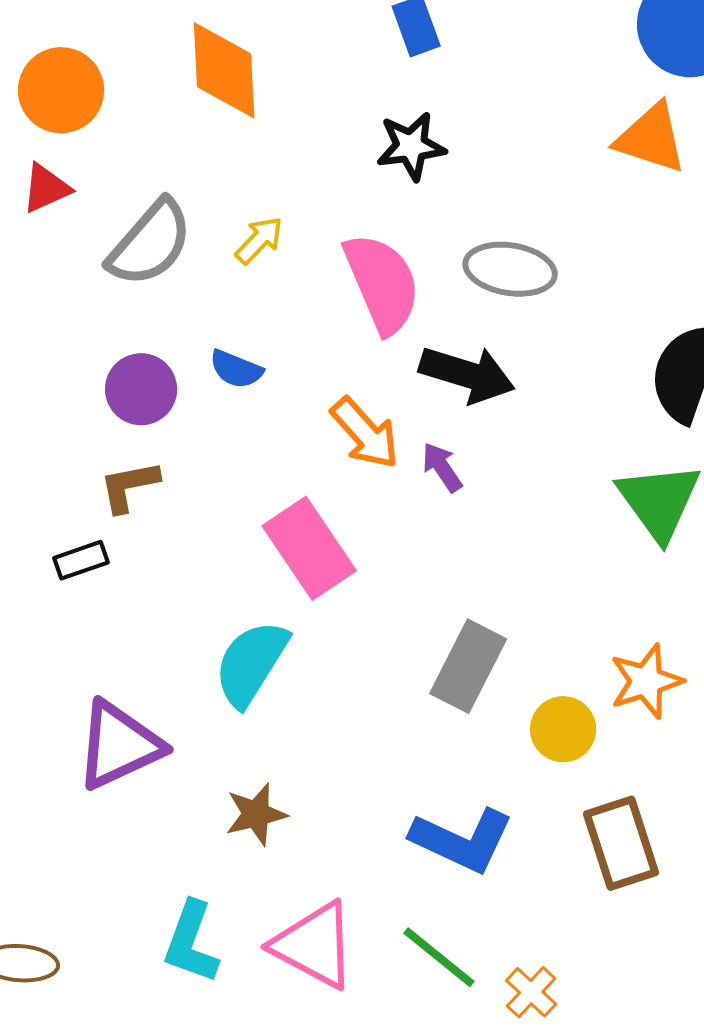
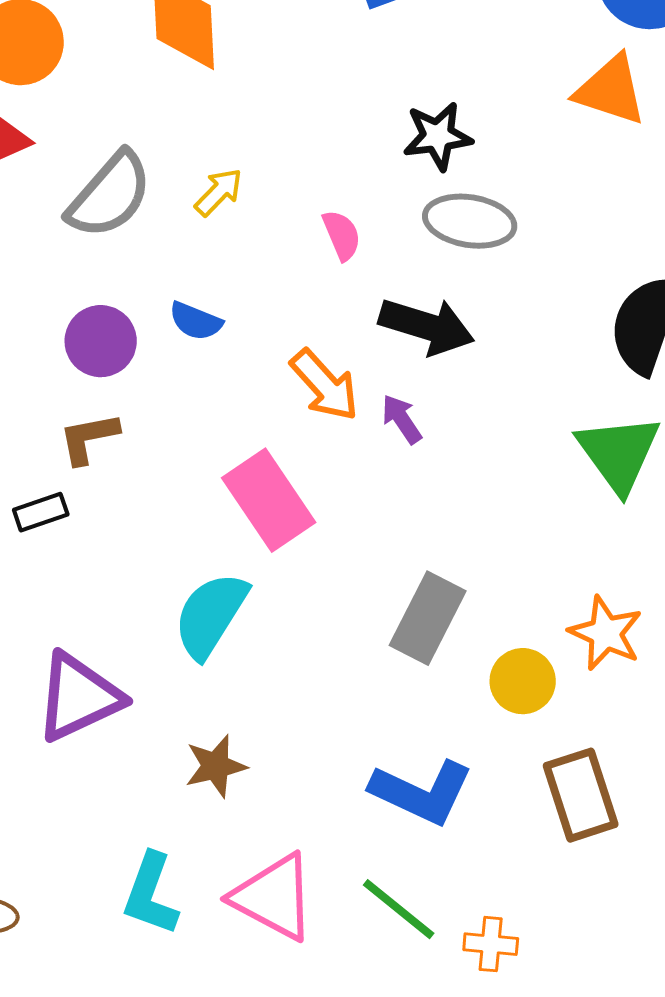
black star: (411, 146) -> (438, 136), moved
pink semicircle: (382, 283) -> (342, 235), size x0.5
orange star: (646, 681) -> (606, 633), turned -30
orange cross: (531, 992) -> (491, 944), turned -38

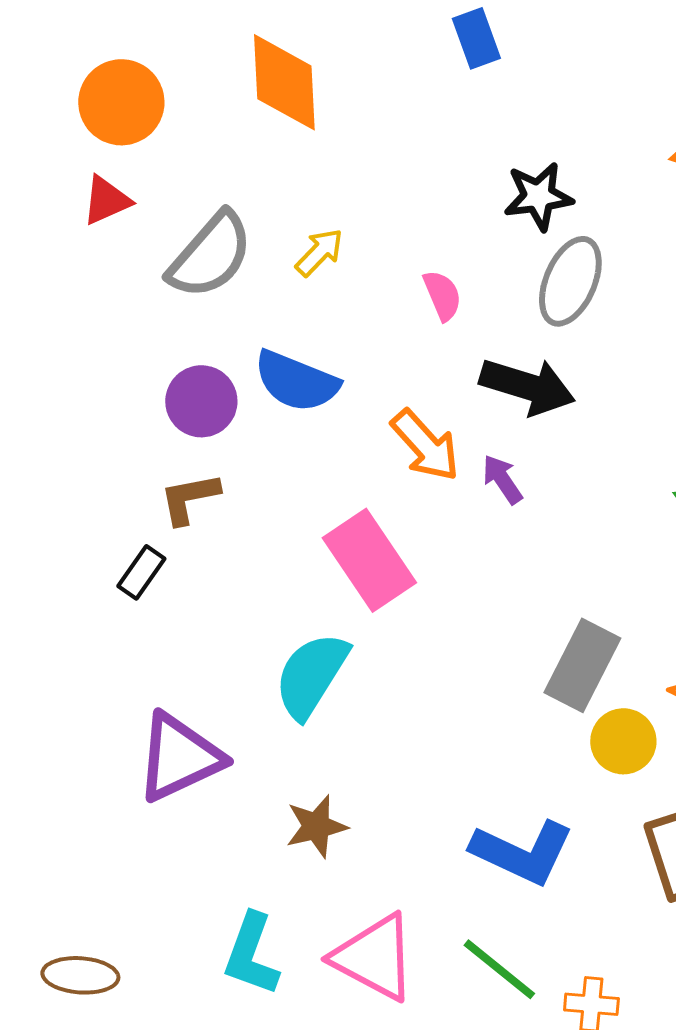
gray ellipse: (470, 221) -> (570, 281), turned -76
blue semicircle: (196, 321) -> (296, 381), size x1.6
black rectangle: (41, 512) -> (141, 572), turned -36
gray rectangle: (428, 618) -> (582, 665), moved

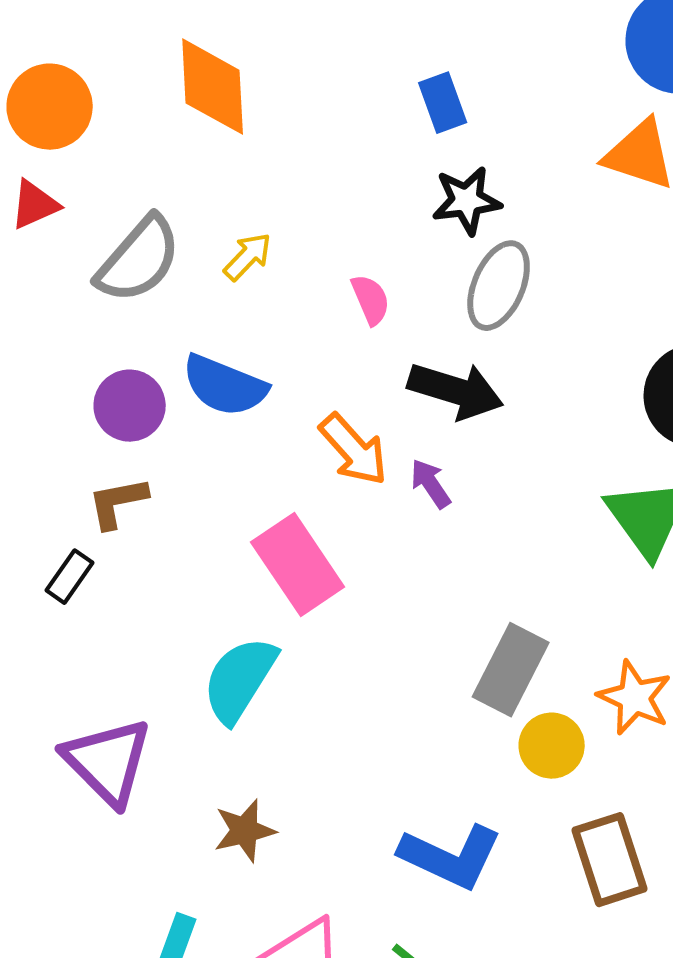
blue rectangle: (476, 38) -> (443, 103), moved
purple triangle: (179, 757) -> (108, 762), turned -50

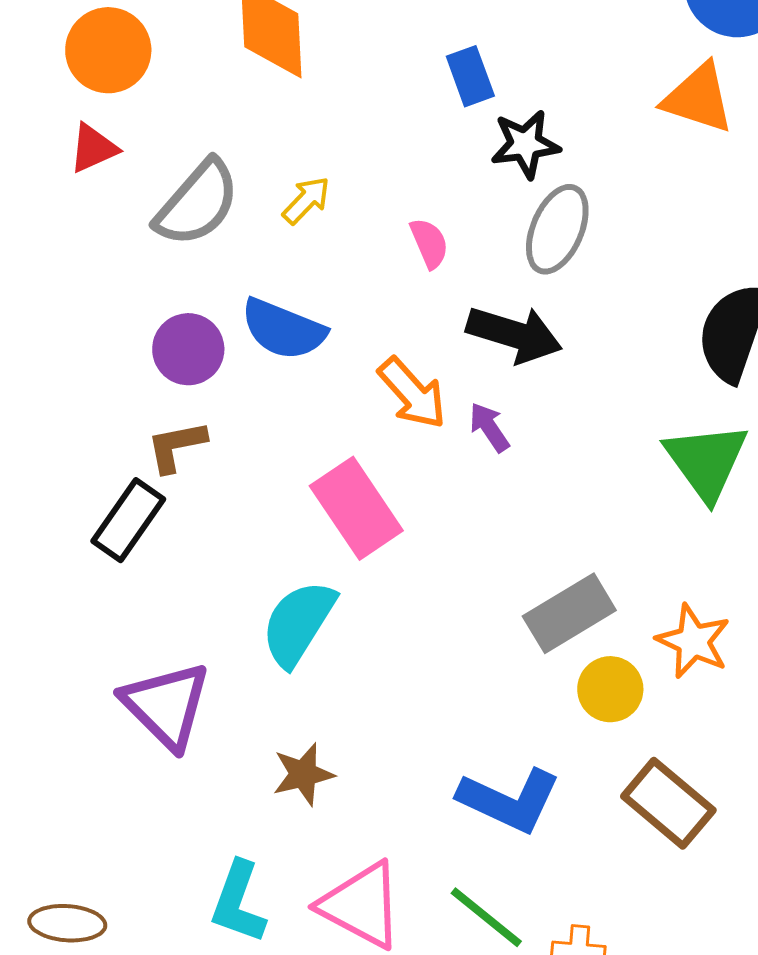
blue rectangle: (443, 103) -> (470, 76), moved
black rectangle: (70, 577) -> (128, 520), size x1.5
gray rectangle: (511, 670) -> (569, 613), turned 32
brown rectangle: (610, 860) -> (668, 803), turned -32

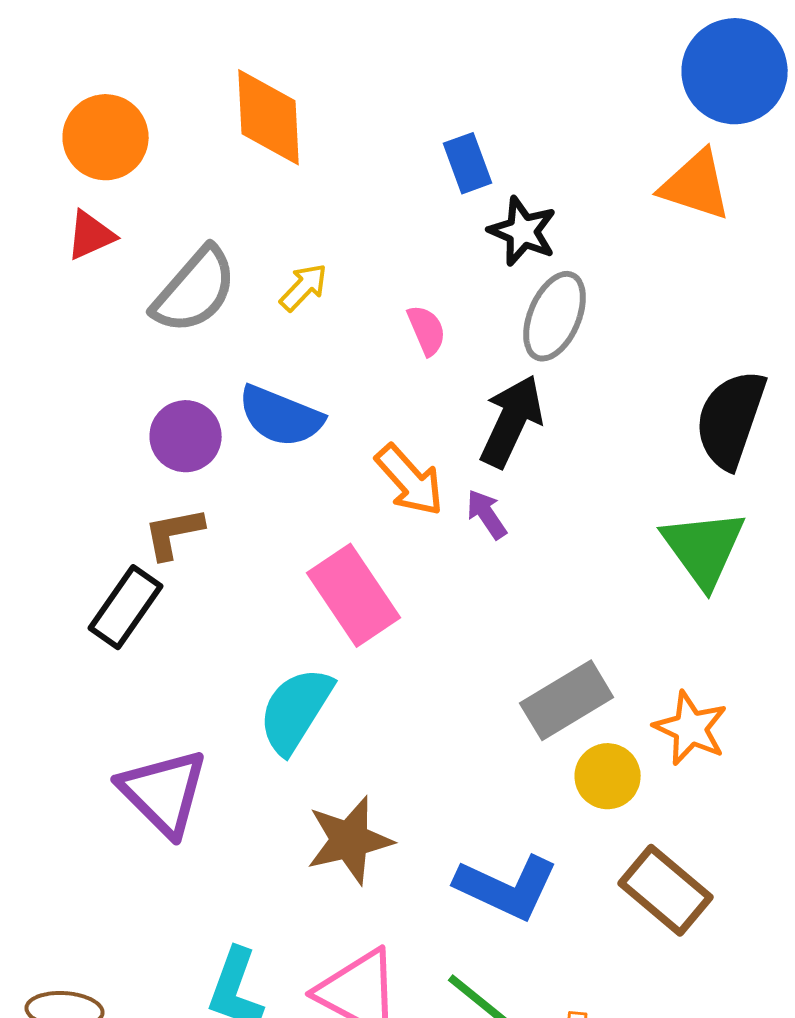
black star: (525, 144) -> (523, 231), turned 30
black arrow: (514, 334) -> (512, 421), turned -82
brown star: (303, 774) -> (350, 840), moved, size x1.4

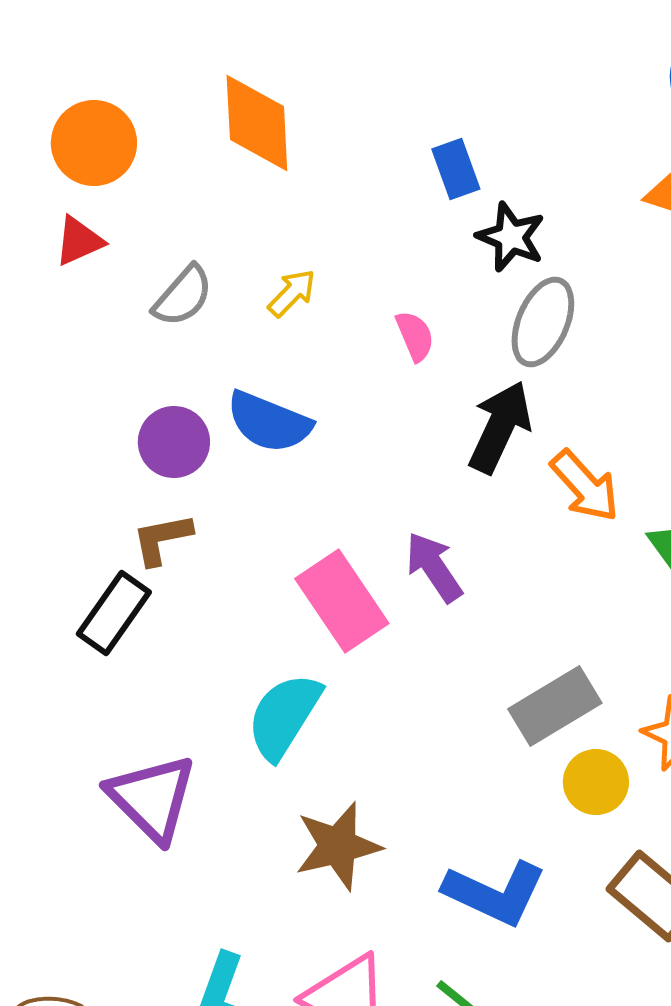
gray semicircle: (195, 290) -> (183, 296), size x0.7
orange arrow: (410, 480) -> (585, 486), moved
purple arrow: (487, 514) -> (434, 567), moved, size x1.4

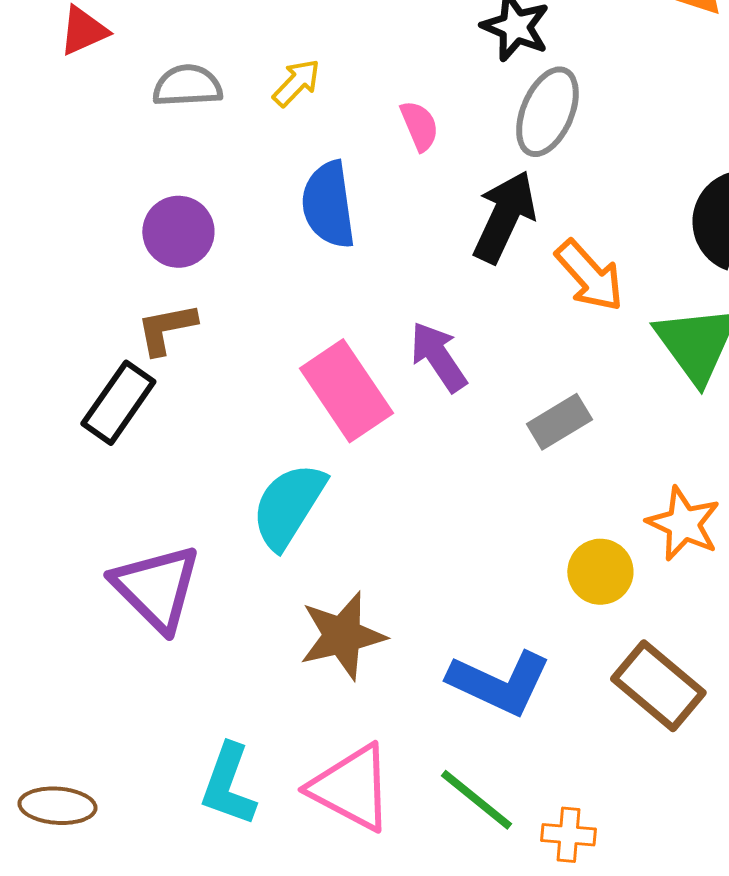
gray semicircle: (183, 296) -> (187, 86), turned -134
blue semicircle: (269, 422) -> (328, 205), moved, turned 60
gray rectangle: (555, 706) -> (559, 422), moved, size x0.7

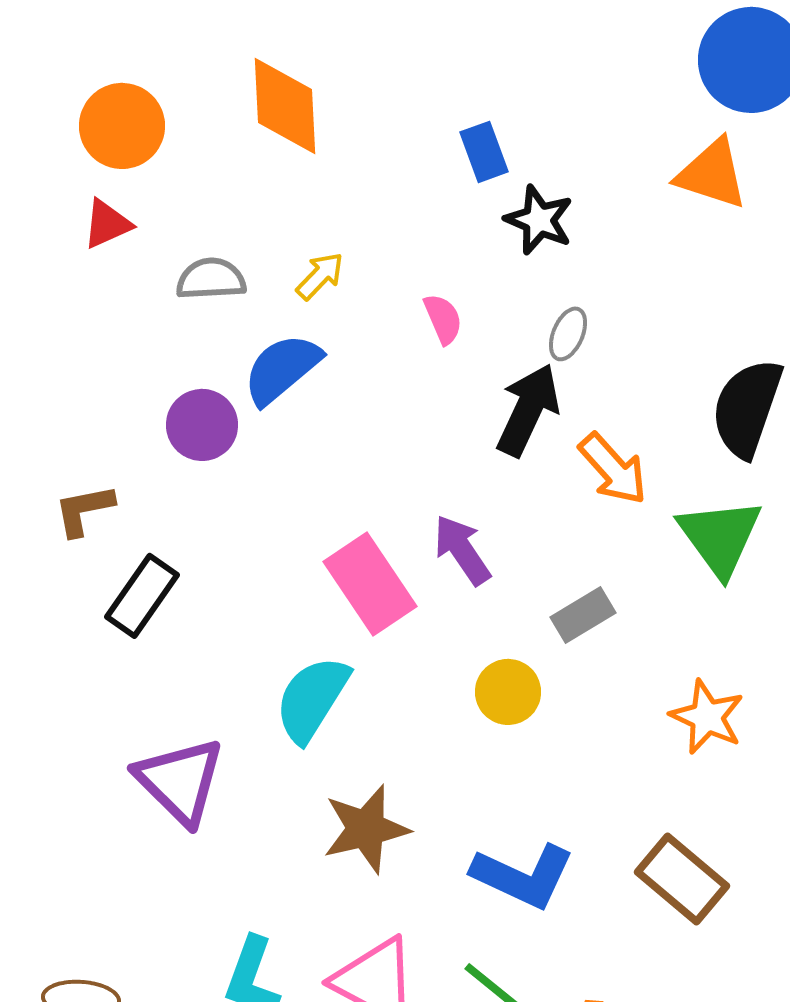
gray ellipse: (547, 112) -> (568, 334), moved, size x0.6
blue semicircle: (328, 205) -> (282, 369), moved, turned 58
brown L-shape: (166, 329) -> (84, 510), moved
yellow circle: (600, 572) -> (508, 692), moved

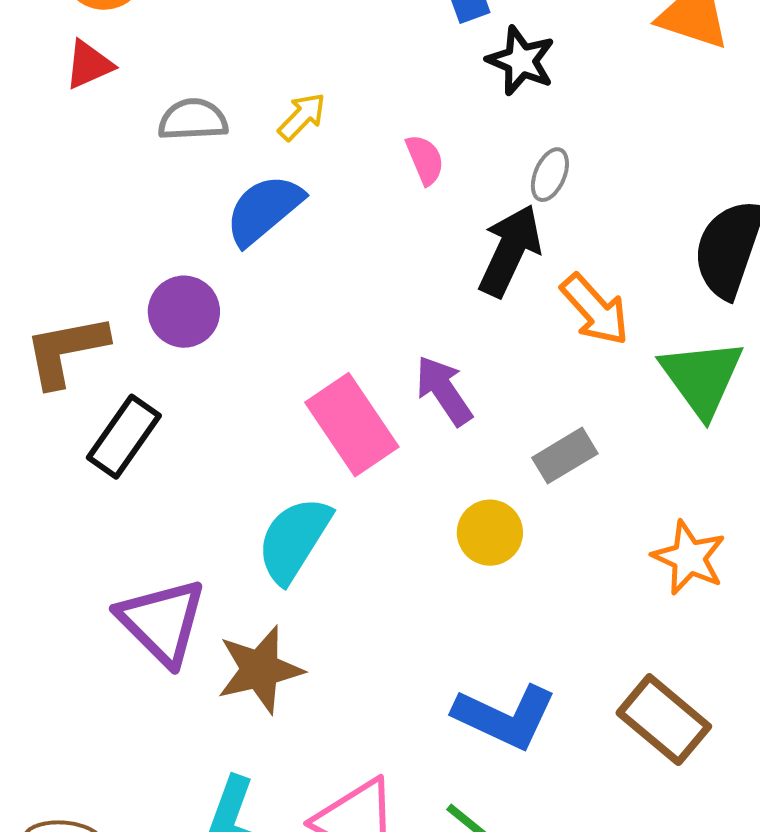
purple circle: (202, 425) -> (184, 312), moved
brown L-shape: (84, 510) -> (66, 351), size x1.4
brown star: (366, 829) -> (260, 670), moved

